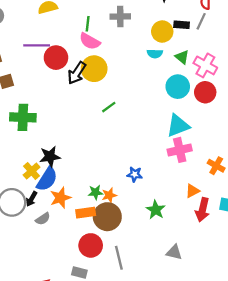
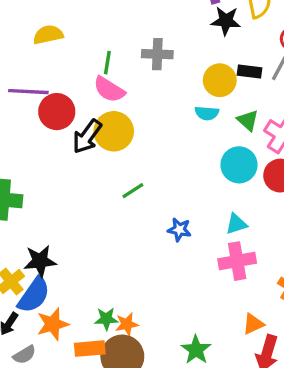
cyan triangle: (178, 126) -> (236, 224), size x0.6
blue star: (135, 174) -> (179, 230), moved

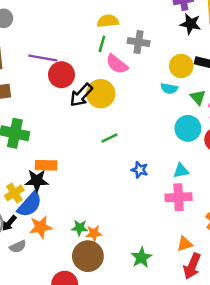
yellow semicircle: (48, 35) -> (108, 21), moved
pink semicircle: (109, 89) -> (117, 64), moved
orange rectangle: (90, 349) -> (46, 165), moved

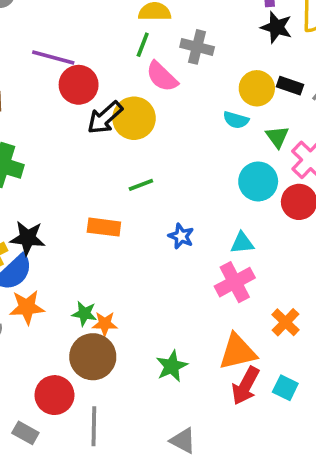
orange rectangle: (46, 165) -> (104, 227), moved
pink cross: (178, 197) -> (235, 282), turned -30
orange triangle: (185, 244) -> (238, 352), size x1.6

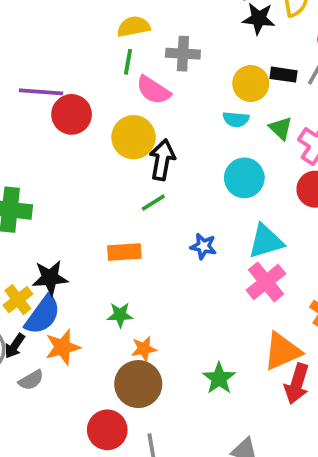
black arrow: (105, 118) -> (162, 160), moved, turned 153
cyan circle: (258, 181) -> (244, 178), moved
cyan triangle: (242, 243) -> (266, 241), size x1.5
green star: (84, 314) -> (120, 315), moved

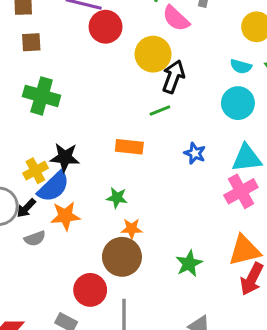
cyan semicircle: (236, 119) -> (241, 66), moved

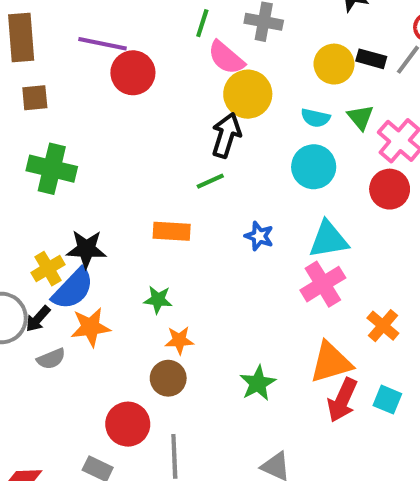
yellow circle: (153, 54) -> (248, 94), moved
brown circle: (122, 257) -> (168, 378), size x0.7

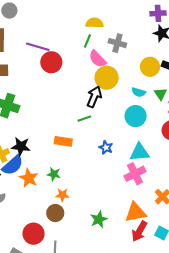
orange star: (90, 327) -> (29, 178), moved, turned 30

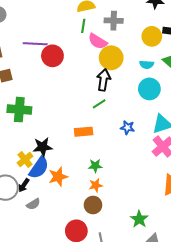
green star: (54, 174) -> (95, 166), moved
orange star: (29, 178) -> (58, 177), turned -30
green star: (99, 219) -> (139, 219), moved

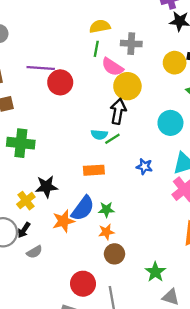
cyan semicircle: (147, 64) -> (99, 135), moved
blue semicircle: (39, 168) -> (83, 208), moved
brown circle: (93, 205) -> (114, 254), moved

